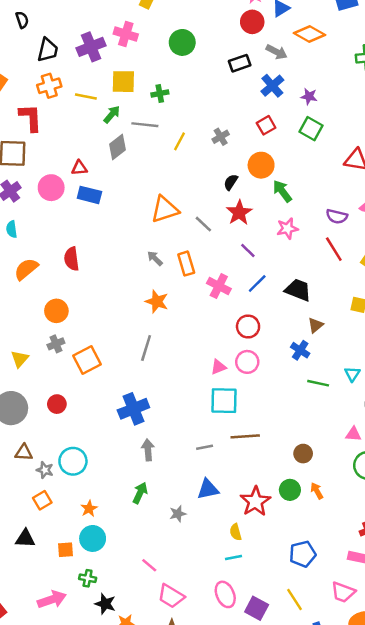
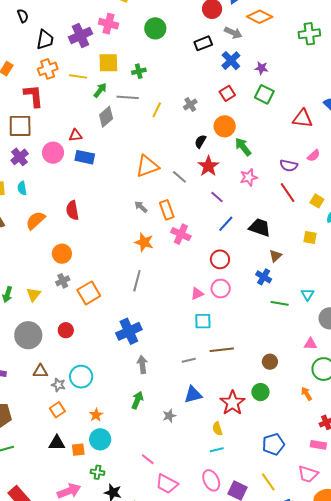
pink cross: (219, 286) -> (181, 234), moved
cyan square: (224, 401) -> (203, 321), size x0.7
orange arrow: (317, 491) -> (306, 394), moved
black triangle: (25, 539) -> (57, 443), moved

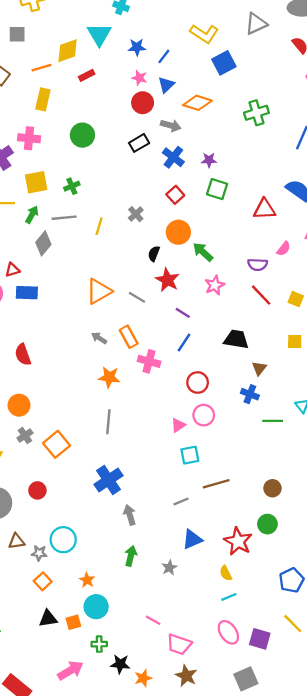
blue line: (226, 224) -> (184, 343), moved

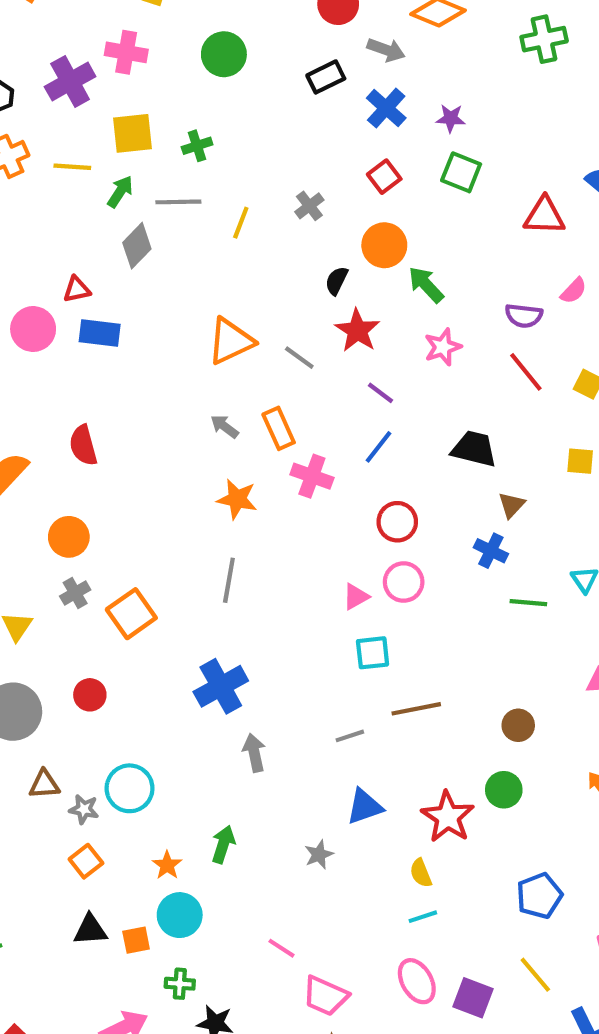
green arrow: (131, 556) -> (223, 844), moved

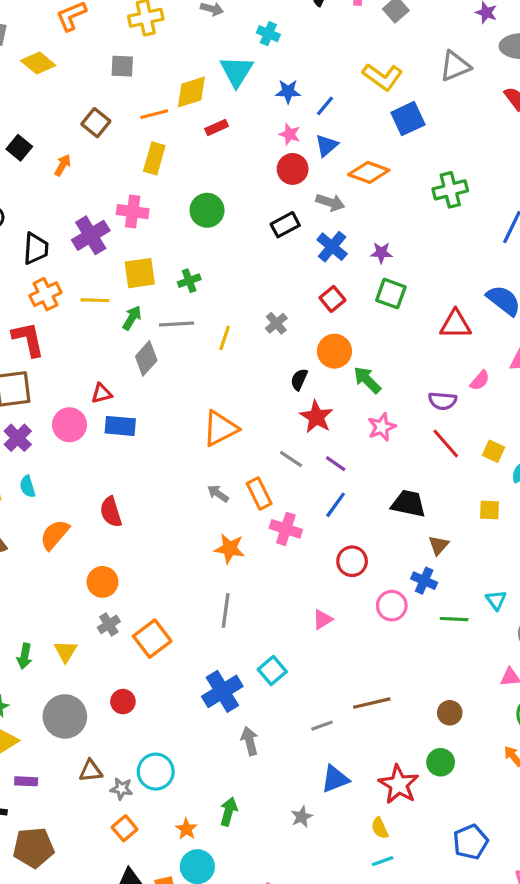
gray line: (299, 358) -> (291, 459), moved
pink circle: (404, 582) -> (392, 606), moved
cyan square: (373, 653) -> (272, 670), moved, turned -32

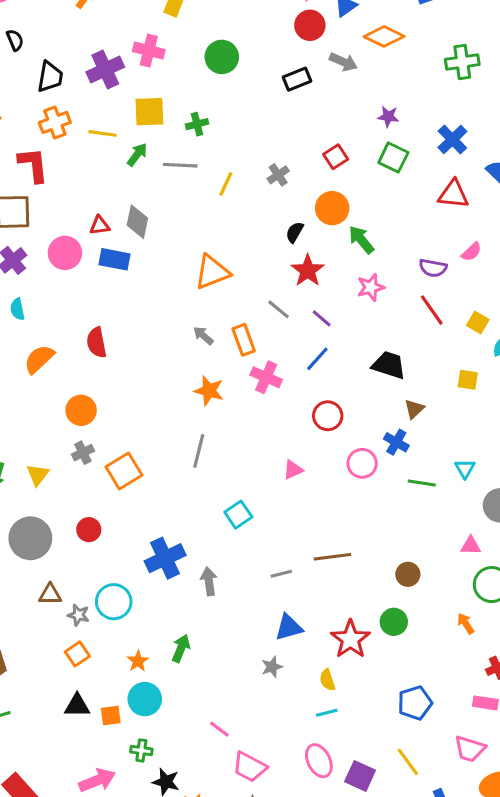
blue cross: (332, 247) -> (452, 139), moved
gray diamond: (146, 358) -> (137, 222), moved, turned -36
blue cross: (222, 691) -> (165, 558), moved
gray star: (302, 817) -> (272, 667), moved

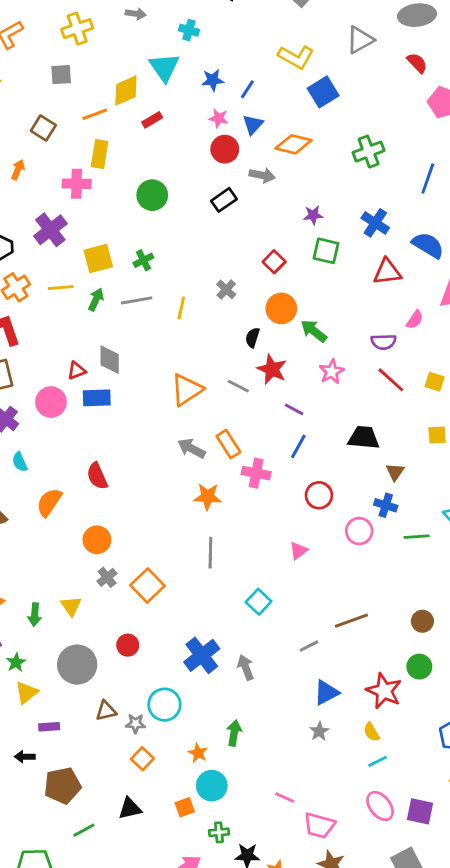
pink cross: (149, 51) -> (77, 184), moved
gray line: (279, 309) -> (238, 386), moved
gray arrow: (203, 336) -> (191, 448), size x1.4
black triangle: (77, 706) -> (130, 808), moved

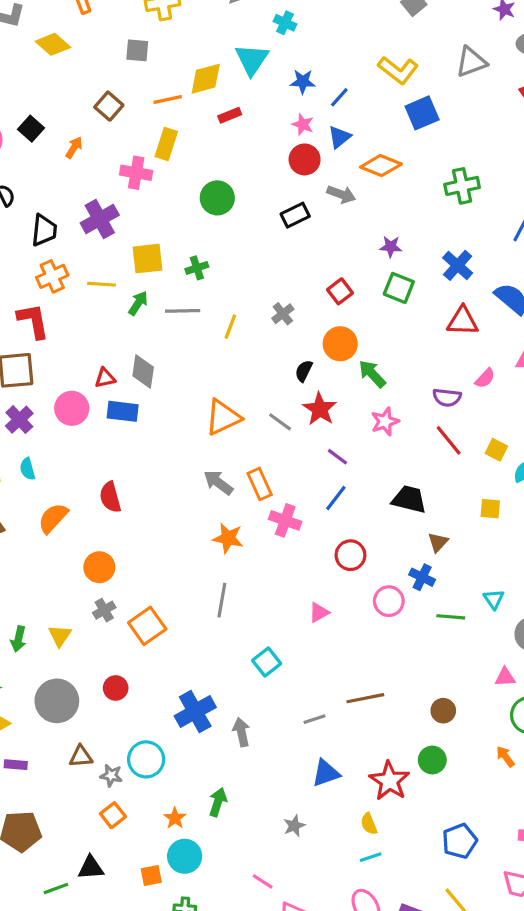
gray star: (319, 731) -> (294, 826), moved
green line: (84, 830) -> (56, 888), moved

